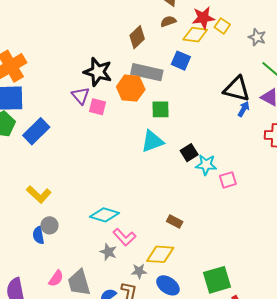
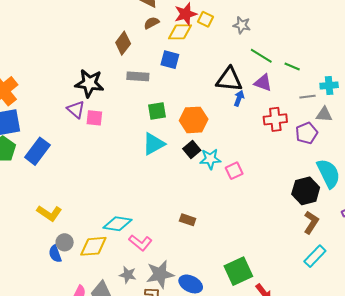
gray rectangle: (147, 72) -> (138, 76), size x0.7
orange hexagon: (131, 88) -> (194, 120), moved
gray star: (108, 252) -> (128, 275), moved
yellow diamond: (160, 254) -> (93, 246), moved
gray star: (139, 271) -> (160, 274), size x1.8

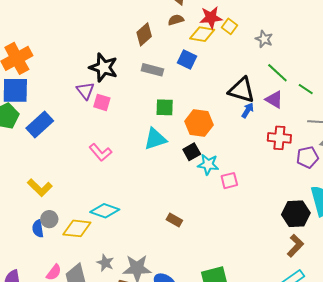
pink L-shape: (140, 243) -> (100, 152), moved

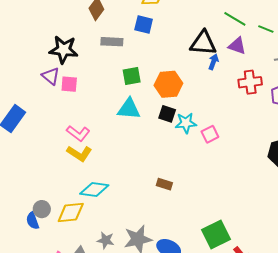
cyan triangle: (155, 139) -> (129, 109), turned 35
black square: (192, 152) -> (167, 114), turned -30
yellow L-shape: (40, 188) -> (79, 153), moved

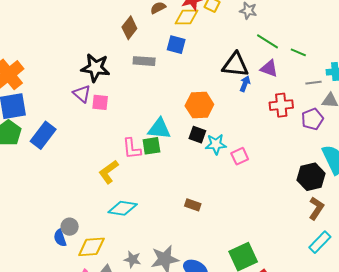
green square: (132, 76) -> (151, 146), moved
pink L-shape: (78, 133) -> (132, 149), moved, turned 45
yellow L-shape: (79, 153) -> (109, 172), turned 110
yellow diamond: (71, 213) -> (91, 247), moved

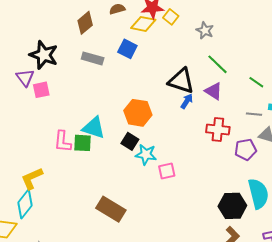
green line: (298, 52) -> (256, 82), moved
pink square: (100, 102) -> (41, 90), turned -30
yellow L-shape: (109, 172) -> (32, 178), moved
brown rectangle: (193, 205) -> (111, 209), size x1.8
cyan diamond: (123, 208) -> (25, 204), moved, turned -72

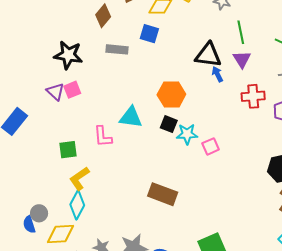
green line: (218, 64) -> (241, 32), turned 45
purple triangle: (25, 78) -> (55, 92), moved
purple triangle: (214, 91) -> (242, 59), turned 36
blue arrow: (187, 101) -> (217, 74), turned -49
green square: (83, 143) -> (68, 150), moved

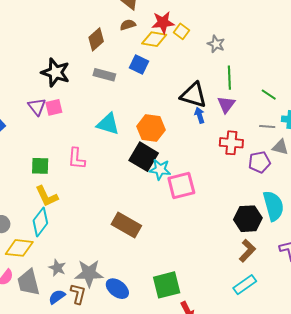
cyan triangle: (131, 117) -> (108, 124), moved
black square: (169, 124) -> (144, 157), size x1.6
pink square: (211, 146) -> (181, 186), size x1.6
yellow L-shape: (79, 178) -> (47, 196), turned -90

